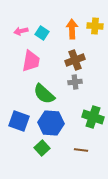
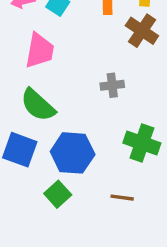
brown cross: (75, 60) -> (142, 31), moved, turned -36
green semicircle: (44, 94) -> (38, 105), moved

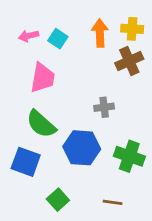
brown cross: (142, 31) -> (129, 61), turned 32
blue hexagon: (73, 153) -> (82, 148), moved

